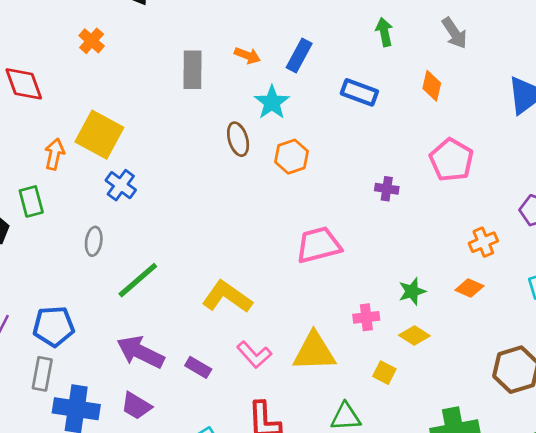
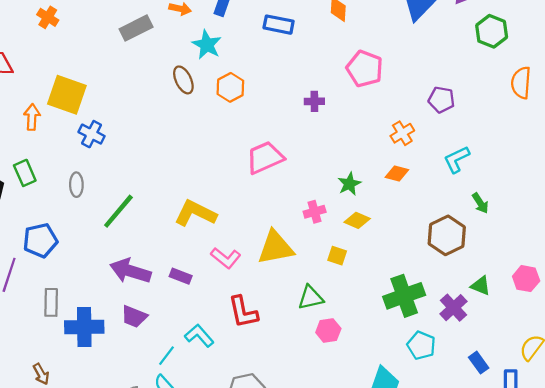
gray rectangle: (193, 70) -> (136, 28), turned 72
green rectangle: (31, 201) -> (25, 173), moved
blue pentagon: (54, 326) -> (40, 240), moved

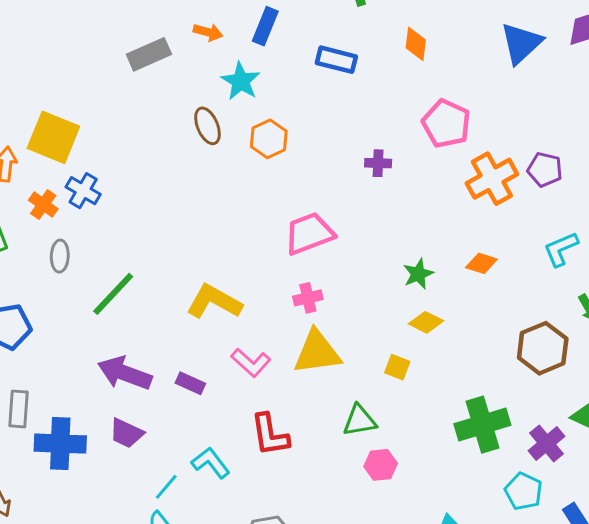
orange cross: (48, 17) -> (43, 204), moved
orange cross: (402, 133) -> (492, 179), moved, size x1.6
pink cross: (315, 212) -> (308, 298), moved
cyan pentagon: (421, 345) -> (524, 491), moved

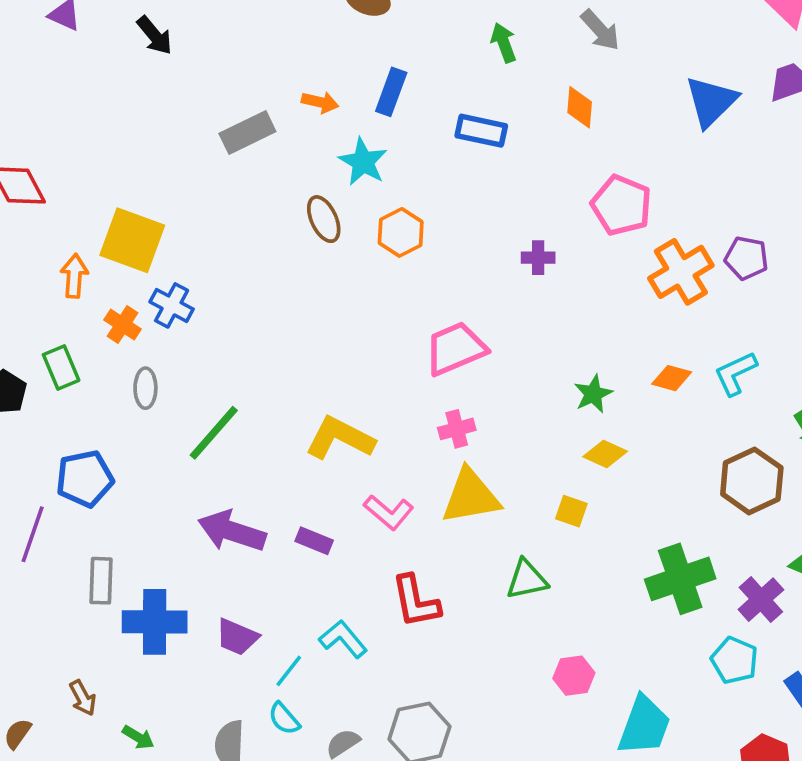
cyan L-shape: (561, 249) -> (735, 373), moved
purple trapezoid: (126, 433) -> (237, 637), moved
pink hexagon: (381, 465) -> (574, 676), moved

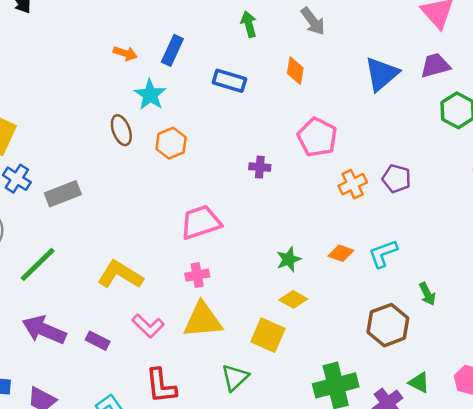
gray rectangle: (247, 133) -> (63, 194), moved
orange cross: (681, 272) -> (353, 184), size x0.7
yellow square: (571, 511) -> (268, 335), size x1.6
green triangle: (527, 579) -> (235, 378), turned -36

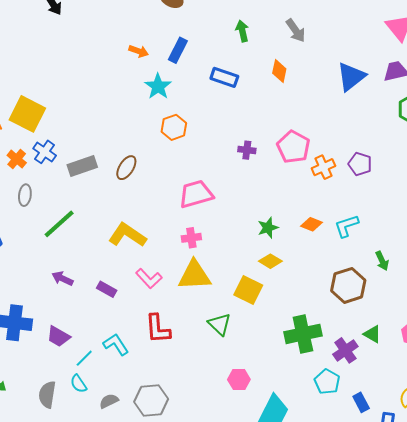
brown ellipse: (121, 130) -> (126, 168), moved, turned 50
pink pentagon: (317, 137) -> (293, 147), moved
purple arrow: (44, 330) -> (62, 279), size x0.6
green triangle: (235, 378) -> (219, 324), turned -35

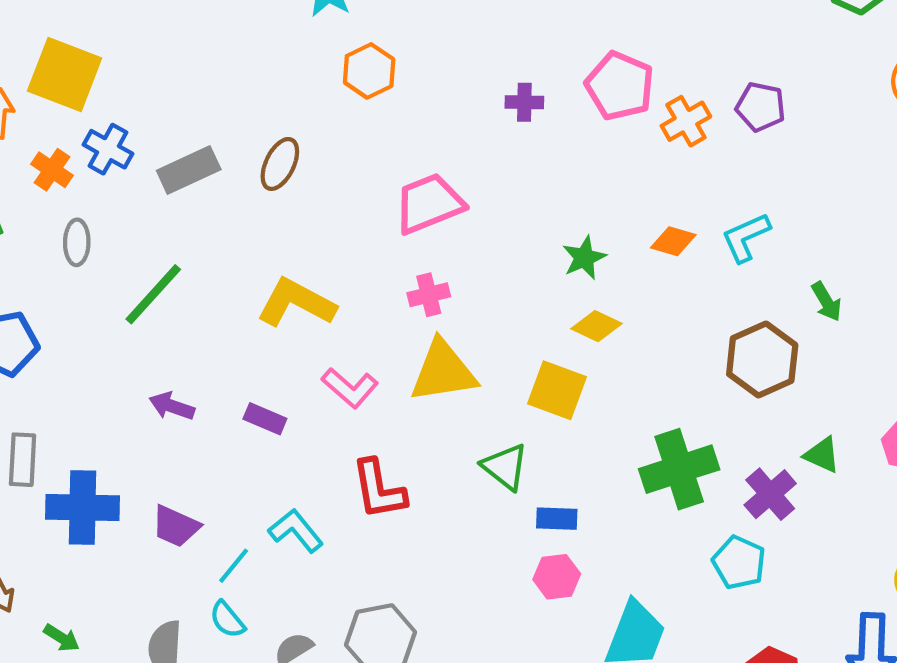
blue rectangle: (361, 402) -> (557, 519), moved, turned -54

